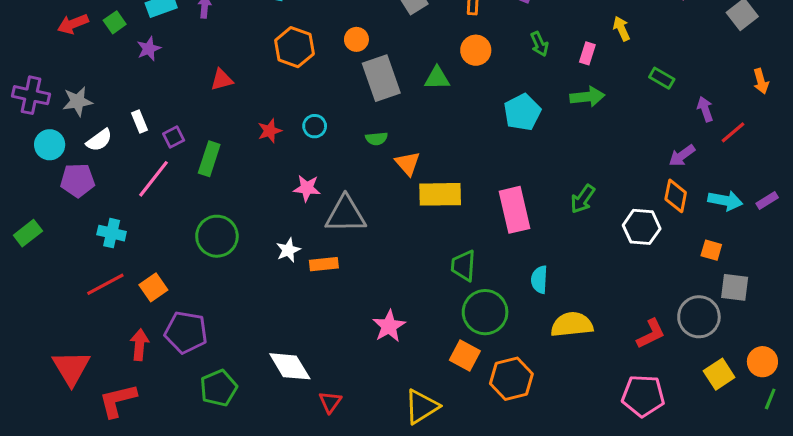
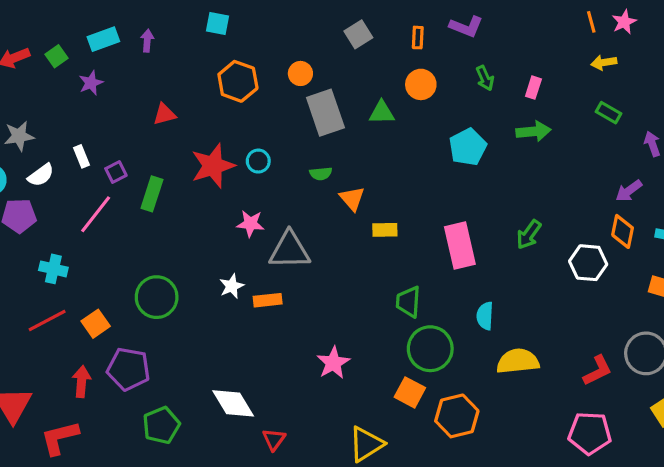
yellow arrow: (621, 29) -> (604, 63), moved, turned -75
red star: (270, 131) -> (213, 166), size x1.8
yellow rectangle: (440, 194) -> (385, 230), size x0.6
green circle: (217, 236) -> (157, 297), moved

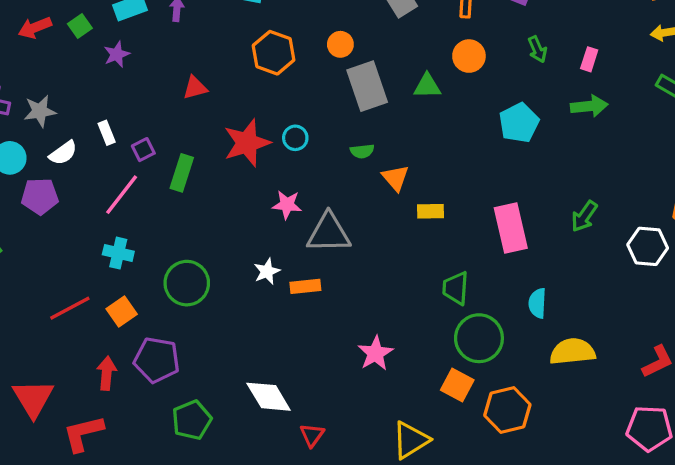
cyan cross: (53, 269) -> (118, 253), moved

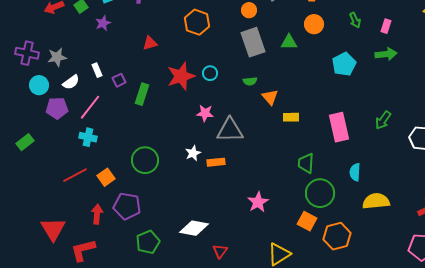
orange circle: (340, 44) -> (249, 10), moved
pink line: (122, 195) -> (90, 107), moved
cyan cross: (118, 253) -> (88, 137), moved
white diamond: (269, 397) -> (194, 228), turned -48

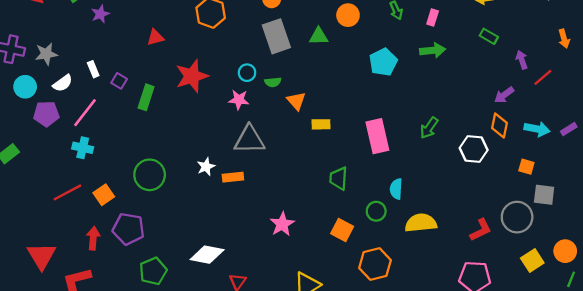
cyan circle: (210, 73) -> (247, 73), moved
purple square: (119, 80) -> (119, 81), turned -32
pink star: (205, 113) -> (239, 100), moved
green circle: (320, 193) -> (376, 211), moved, size x0.6
orange square: (307, 221) -> (342, 230), moved

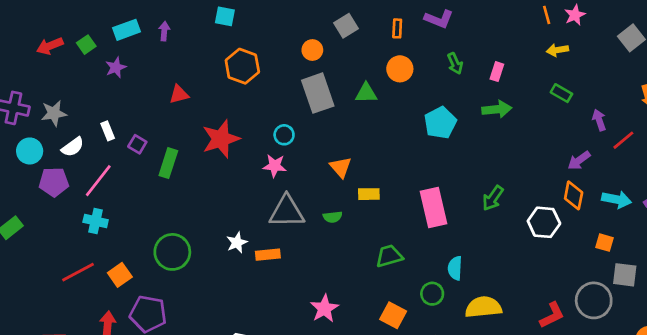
green semicircle: (273, 82) -> (333, 217), moved
green trapezoid: (339, 178) -> (389, 256), turned 70

